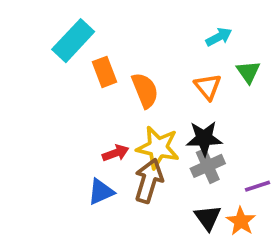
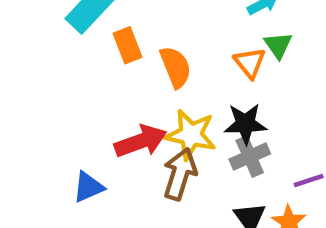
green triangle: (248, 72) -> (278, 45), moved
red arrow: (116, 153) -> (141, 141), size x1.6
blue triangle: (101, 192) -> (88, 187), moved

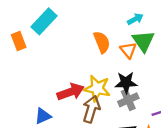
orange rectangle: (128, 45) -> (19, 41), moved
green triangle: (278, 45) -> (143, 41), size x1.5
orange semicircle: (176, 67) -> (102, 42), moved

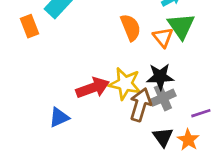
brown arrow: (91, 109) -> (140, 105), moved

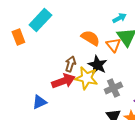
orange semicircle: (131, 27) -> (90, 38), turned -36
black star: (160, 77) -> (97, 65), moved, turned 30
brown arrow: (140, 105) -> (70, 64), moved, size x0.7

